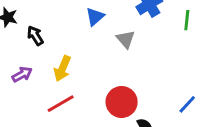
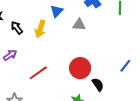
gray triangle: (126, 39) -> (79, 25), turned -40
yellow arrow: (62, 69) -> (40, 29), moved

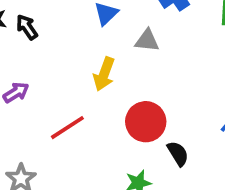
black arrow: (17, 28) -> (27, 27), moved
yellow arrow: (40, 29) -> (104, 74), moved

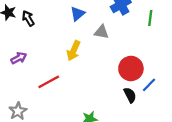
red circle: (146, 122) -> (131, 68), moved
black semicircle: (178, 154) -> (130, 95), moved

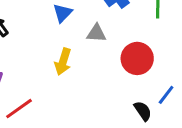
red circle: (131, 68) -> (137, 58), moved
red line: (49, 82) -> (19, 109), moved

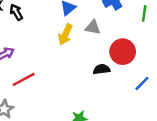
yellow arrow: (63, 62) -> (65, 34), moved
black semicircle: (143, 111) -> (102, 69), moved, turned -70

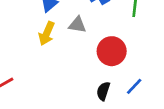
black semicircle: (102, 69) -> (103, 91), moved, turned -63

